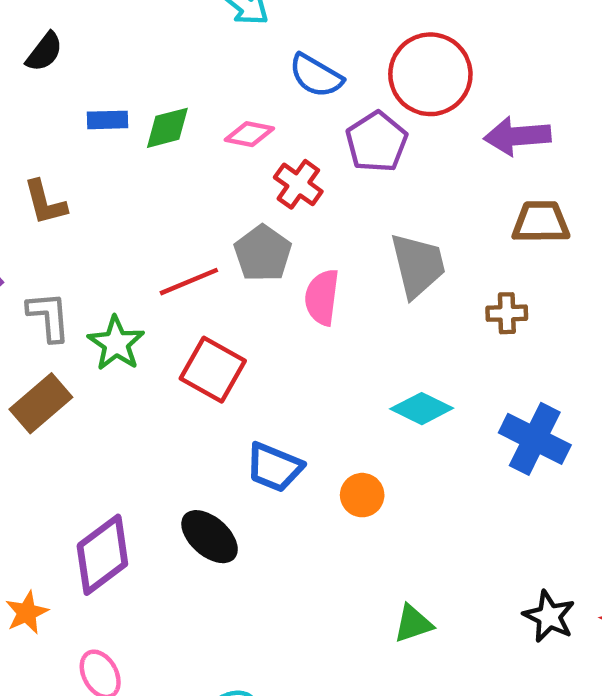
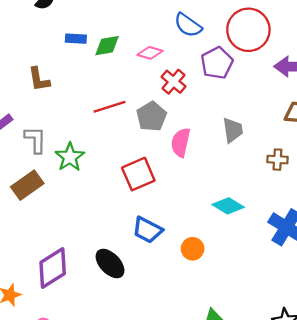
gray trapezoid: (418, 265) -> (233, 130), size x0.7
red line: (189, 282) -> (109, 107), moved
red square: (213, 370) -> (138, 174), moved, turned 32

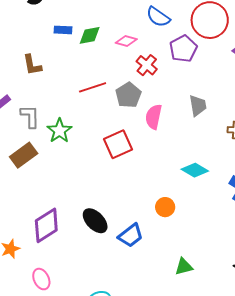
blue trapezoid: (147, 230) -> (131, 235), moved, turned -64

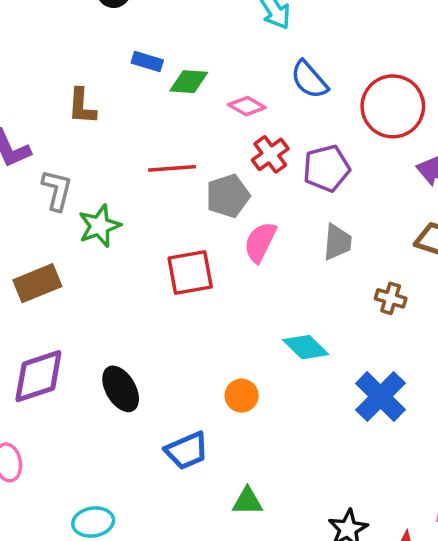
purple pentagon: (183, 49) -> (327, 168), moved
brown rectangle: (24, 155) -> (37, 283), moved
blue trapezoid: (131, 235) -> (187, 451), moved

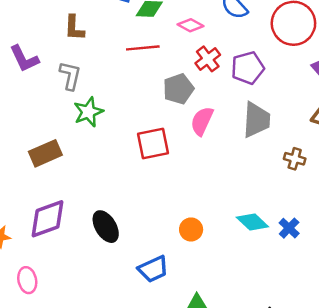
red line: (172, 168) -> (143, 48), moved
gray L-shape: (57, 190) -> (70, 76), moved
gray trapezoid: (337, 242) -> (256, 120), size x1.4
cyan diamond: (306, 347) -> (252, 222), moved
blue cross: (381, 396) -> (289, 228), size x0.6

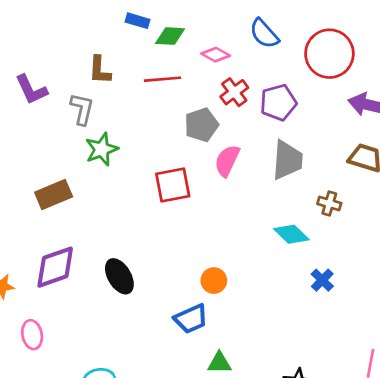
brown L-shape: (74, 28) -> (100, 70), moved
cyan diamond: (252, 222) -> (291, 234), moved
blue trapezoid: (153, 269) -> (191, 319), moved

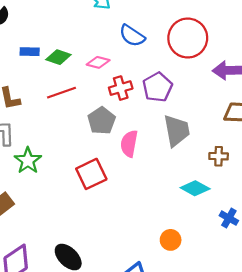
green diamond: (170, 36) -> (58, 57), turned 30
red cross: (234, 92) -> (121, 88), turned 35
orange circle: (214, 281) -> (171, 240), moved

